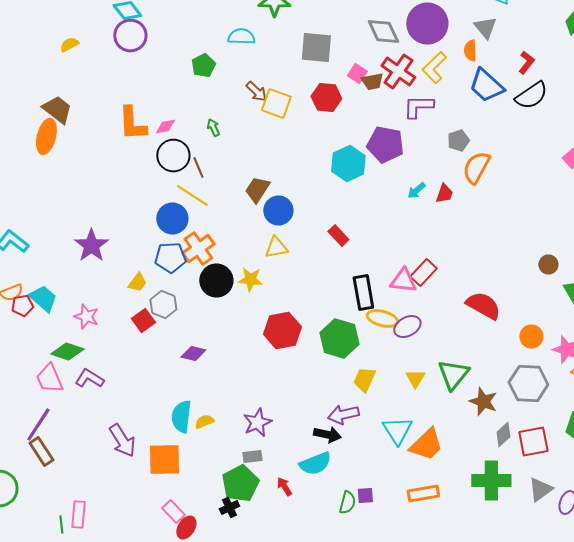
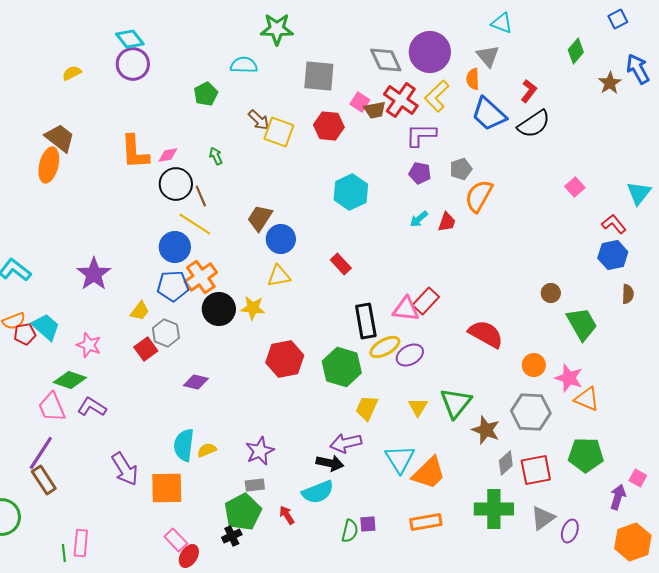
purple pentagon: (385, 144) -> (420, 173), moved, size x0.6
yellow ellipse: (382, 318) -> (385, 347), turned -44

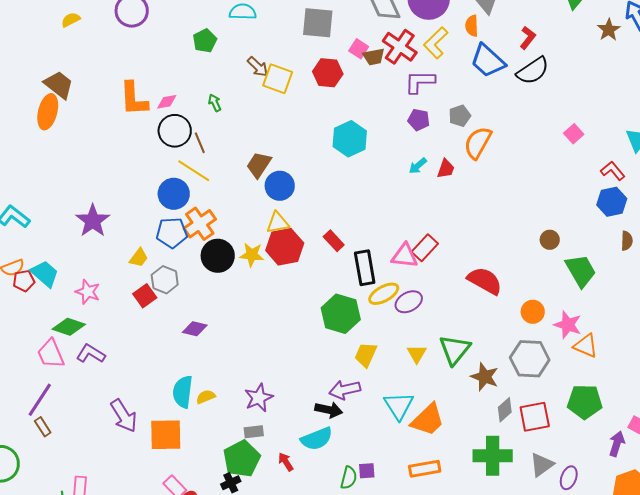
red rectangle: (341, 264) -> (334, 241), moved
red hexagon: (285, 359) -> (285, 247), moved
brown rectangle: (44, 480) -> (43, 427), size x0.7

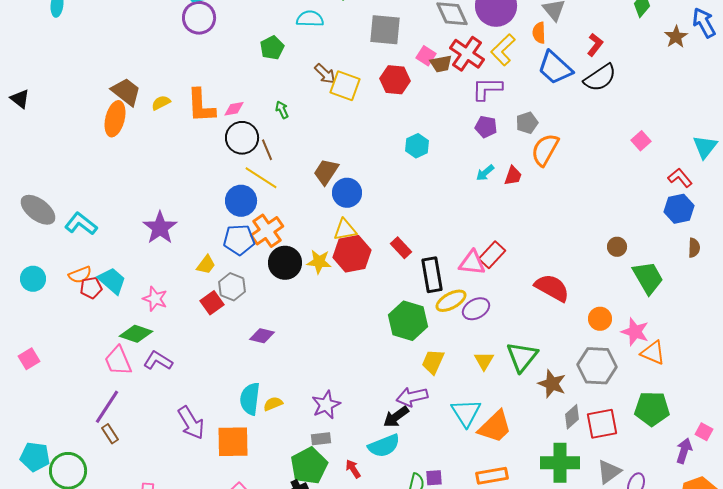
yellow semicircle: (71, 20) -> (161, 103), moved
cyan hexagon: (350, 139) -> (417, 146), size x0.7
black arrow: (329, 410) -> (396, 417), turned 132

